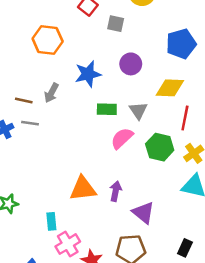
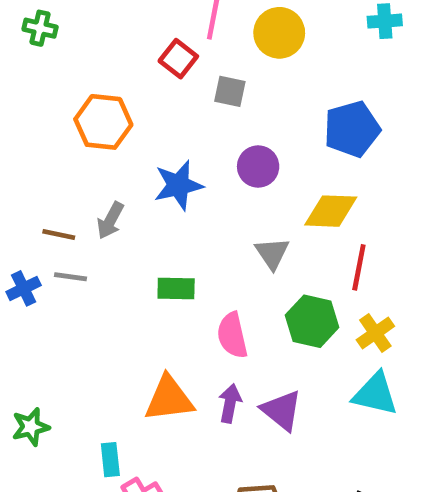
green rectangle: (107, 109) -> (176, 288), moved
pink semicircle: (122, 138) -> (232, 335), moved, turned -60
purple triangle: (143, 213) -> (282, 410), moved

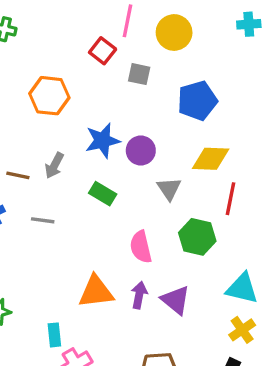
blue pentagon: (352, 129) -> (197, 101), moved
purple circle: (258, 167) -> (141, 150), moved
gray line: (70, 277) -> (43, 220), moved
green rectangle: (176, 288) -> (103, 194), moved, turned 30
yellow cross: (375, 333) -> (242, 330), moved

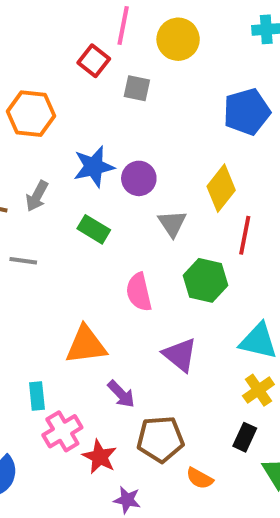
blue pentagon: (197, 101) -> (247, 112), moved
yellow diamond: (211, 159) -> (221, 188), turned -54
purple arrow: (139, 295) -> (121, 394), moved, turned 125

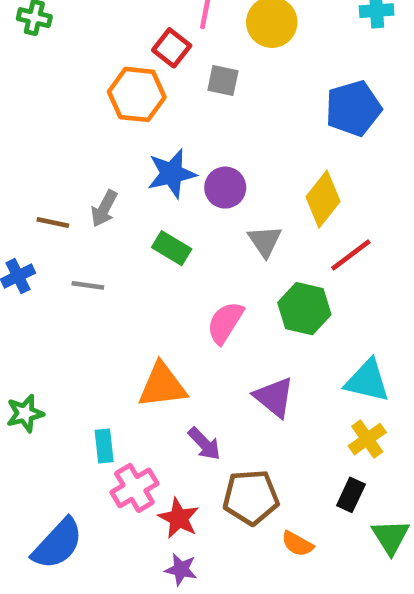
orange hexagon: (31, 114) -> (137, 94), moved
red line: (245, 235) -> (351, 255), turned 42
pink semicircle: (139, 292) -> (225, 323), turned 45
purple star: (127, 500) -> (181, 569), moved

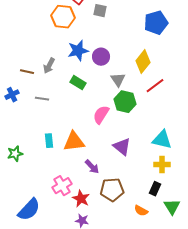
green hexagon: (304, 309) -> (125, 102), moved
yellow cross: (367, 439) -> (162, 165), turned 35
cyan rectangle: (104, 446) -> (49, 141), moved
orange semicircle: (297, 544) -> (141, 211), moved

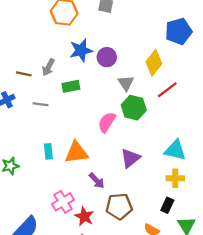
blue pentagon: (156, 23) -> (179, 31), moved
green rectangle: (78, 83) -> (71, 86), moved, turned -42
purple triangle: (122, 147) -> (130, 158), turned 42

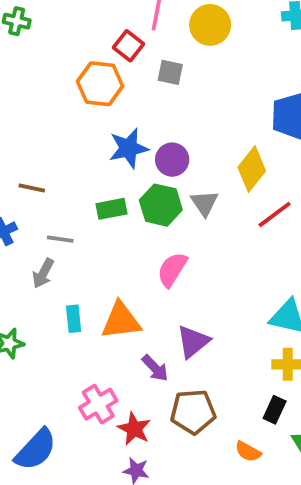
gray arrow: (48, 67) -> (43, 273), moved
green hexagon: (134, 108) -> (161, 205), moved
purple triangle: (130, 158) -> (193, 342), moved

